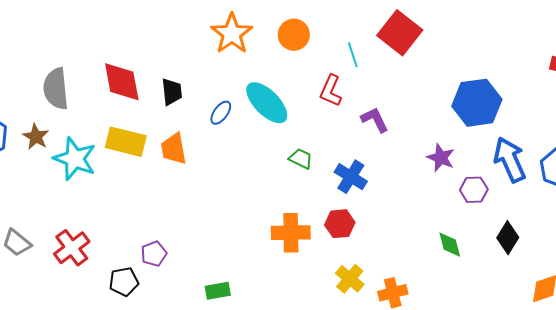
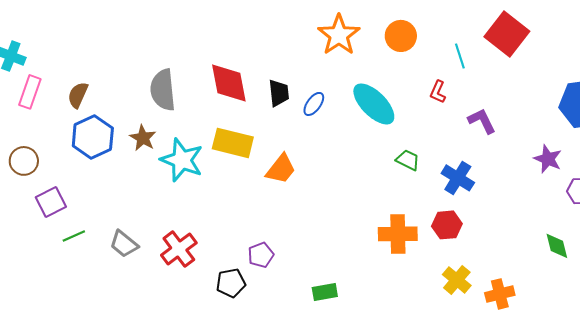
red L-shape: (331, 91) -> (438, 92), size x0.7
blue ellipse: (221, 113) -> (314, 104), moved
orange trapezoid: (174, 149) -> (281, 169), moved, turned -132

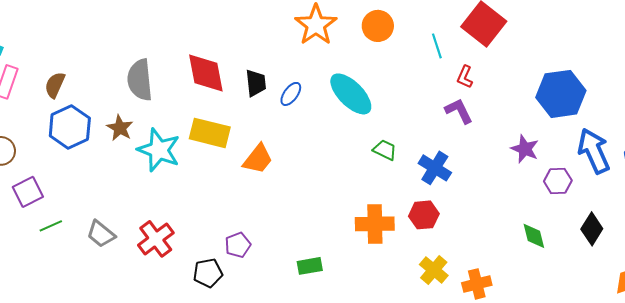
red L-shape: (438, 92) -> (465, 77), moved
green rectangle: (325, 292) -> (310, 266), moved

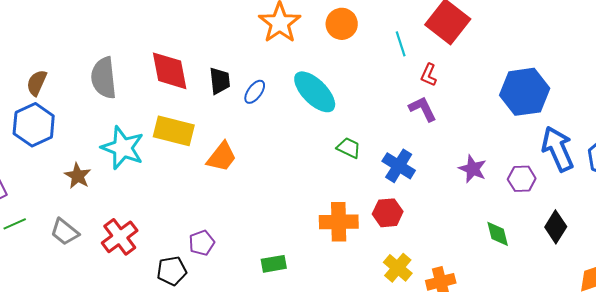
brown semicircle: (55, 85) -> (37, 83), moved
brown star: (120, 128) -> (78, 176), moved
purple star: (525, 149) -> (473, 169), moved

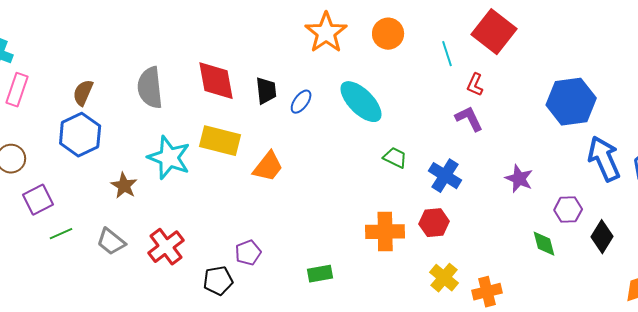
purple hexagon: (522, 179) -> (568, 210), moved

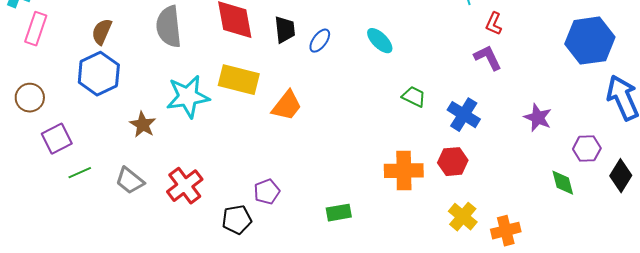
cyan ellipse: (361, 102) -> (380, 41), size x0.6
cyan star: (169, 158) -> (188, 97), turned -30

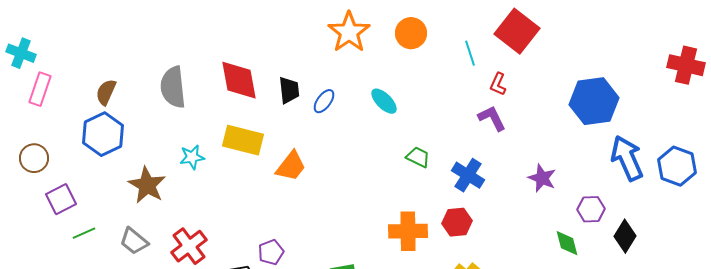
cyan star: (188, 97) -> (192, 157), size x0.6
brown star: (143, 125) -> (147, 185), size x1.4

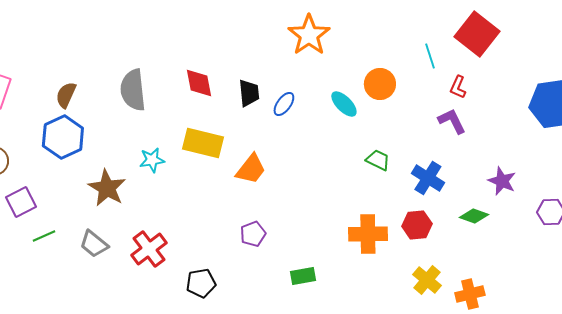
orange circle: (411, 33) -> (380, 84), moved
red diamond: (239, 80) -> (199, 83), size x0.7
green diamond: (567, 243) -> (474, 216), moved, turned -56
purple pentagon: (271, 252) -> (253, 234), moved

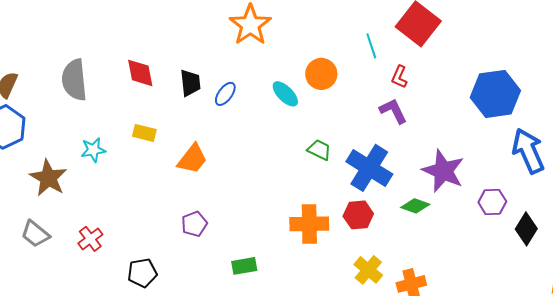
yellow rectangle: (203, 143) -> (144, 133), size x0.6
blue cross: (428, 178) -> (369, 168), size x1.4
purple star: (502, 181) -> (443, 171), size x1.5
red cross: (149, 249) -> (90, 239), size x0.7

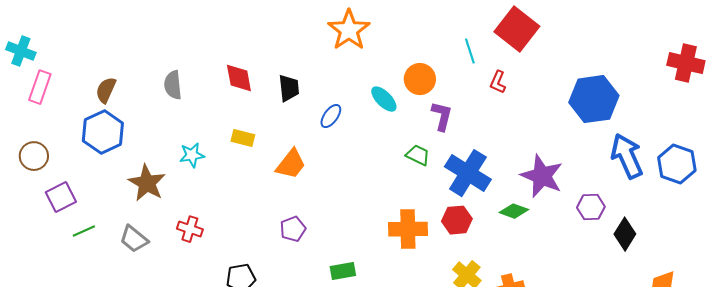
gray semicircle: (74, 80) -> (173, 85), size x0.7
blue ellipse: (225, 94) -> (331, 116), moved
purple L-shape: (393, 111) -> (442, 116), moved, turned 40
red cross: (90, 239) -> (190, 229), moved, turned -35

